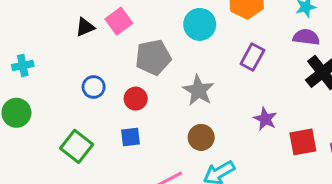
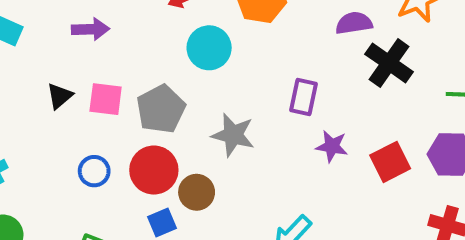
pink square: (119, 21) -> (106, 99), moved, turned -30
purple rectangle: (252, 57) -> (304, 97), moved
red circle: (136, 99) -> (154, 170), size x1.5
brown circle: (201, 137) -> (197, 192), moved

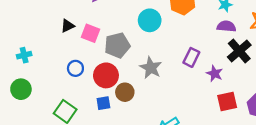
purple star: (332, 146) -> (215, 74), moved

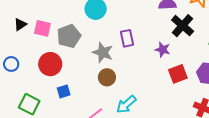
purple rectangle: (191, 57) -> (127, 38), moved, turned -30
blue circle: (75, 68) -> (11, 64), moved
red circle: (106, 75) -> (50, 64), moved
brown circle: (125, 92) -> (107, 77), moved

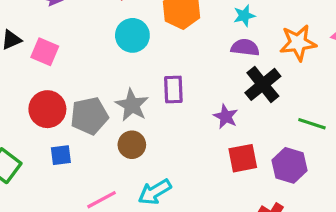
gray pentagon: (69, 36) -> (89, 116), moved

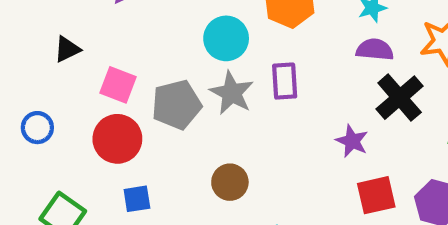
pink square: (45, 52) -> (118, 85), moved
purple rectangle: (173, 90) -> (285, 81), moved
gray star: (132, 105) -> (232, 93), moved
gray pentagon: (89, 116) -> (177, 105), moved

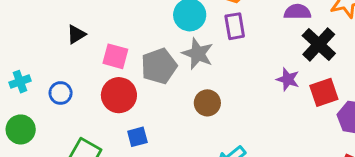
purple rectangle: (285, 81) -> (235, 26), moved
brown circle: (230, 182) -> (207, 103), moved
red square: (376, 195) -> (324, 92), moved

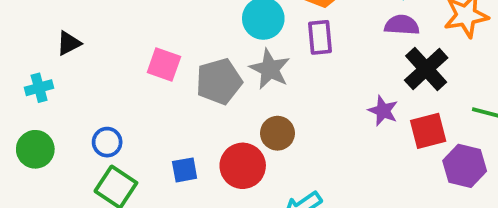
black triangle: (76, 34) -> (69, 43), moved
blue circle: (61, 93) -> (107, 142), moved
red circle: (119, 95) -> (243, 166), moved

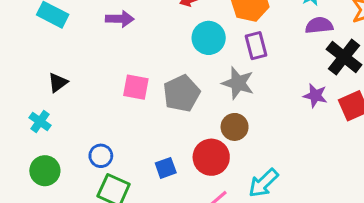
gray star: (270, 69) -> (238, 83), moved
cyan cross: (39, 88) -> (40, 122), turned -30

